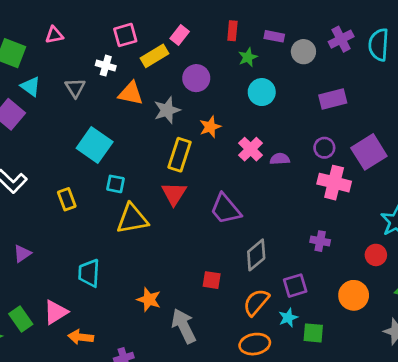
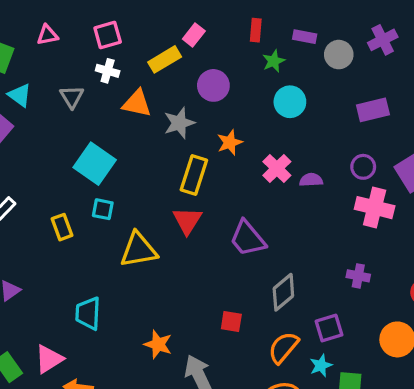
pink square: (125, 35) -> (108, 35), moved
cyan square: (115, 184) -> (103, 209), moved

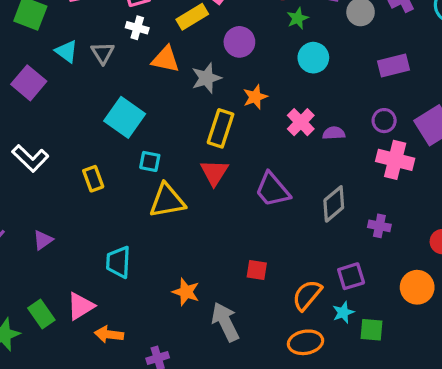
cyan triangle: (20, 95) -> (66, 51), moved
cyan square: (103, 209) -> (150, 161), moved
gray diamond: (283, 292) -> (334, 204), moved

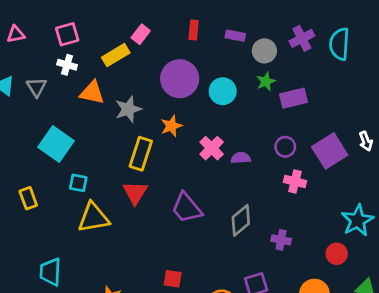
green star: (298, 18) -> (266, 81), moved
purple circle: (239, 42) -> (180, 79), moved, size x1.4
pink cross: (395, 160) -> (295, 181), size x0.7

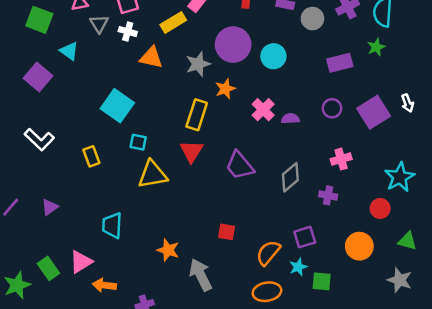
green star: (266, 81) -> (376, 47), moved
gray triangle: (37, 87) -> (99, 24), moved
gray star: (128, 109) -> (198, 64), moved
pink cross: (295, 181) -> (341, 159), moved, turned -30

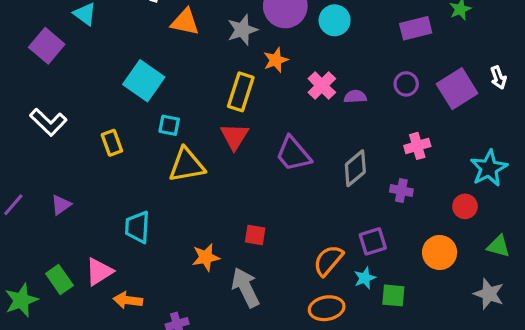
red square: (227, 232) -> (255, 235), moved
orange star: (168, 250) -> (206, 257), turned -30

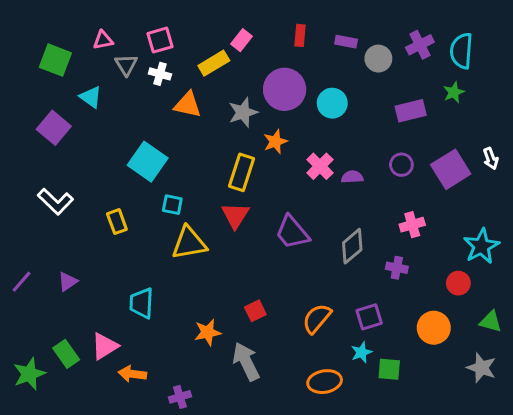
red square: (255, 235) -> (255, 311), turned -35
orange semicircle: (328, 260) -> (317, 318), moved

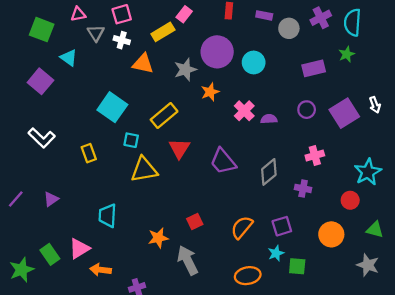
yellow rectangle: (241, 172) -> (164, 115), moved, turned 32

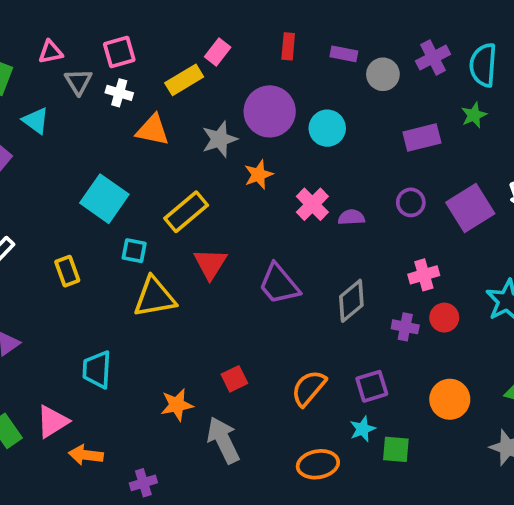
red circle: (350, 200) -> (444, 318), moved

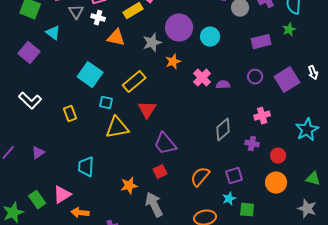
purple trapezoid: (279, 284) -> (165, 144), moved
red circle: (444, 318) -> (278, 156), moved

